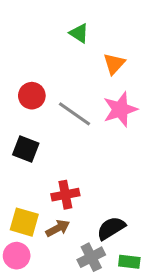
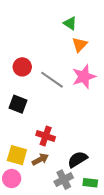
green triangle: (79, 33) -> (70, 23), moved
red cross: (65, 195) -> (46, 136), turned 30

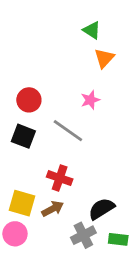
red circle: (22, 67) -> (29, 100), moved
pink star: (84, 76) -> (90, 100), moved, size x0.6
gray line: (52, 80) -> (68, 131), moved

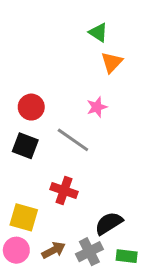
brown arrow: (53, 209) -> (54, 250), moved

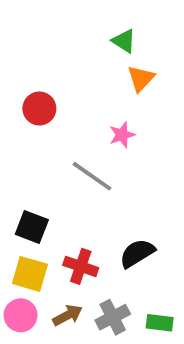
red circle: (31, 107) -> (39, 109), moved
black square: (25, 146) -> (32, 227), moved
red cross: (64, 191) -> (81, 266), moved
black semicircle: (109, 223) -> (137, 253), moved

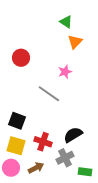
gray cross: (113, 317) -> (65, 158), moved

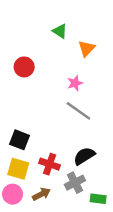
green triangle: (66, 22) -> (60, 31), moved
gray line: (49, 94) -> (78, 111), moved

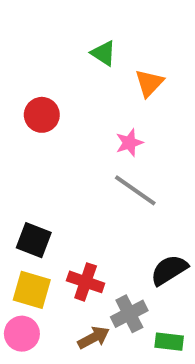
black semicircle: (84, 156) -> (169, 270), moved
brown arrow: (41, 194) -> (94, 338), moved

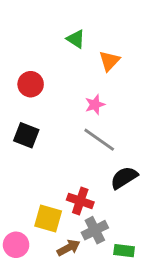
black square: (34, 240) -> (26, 135), moved
black semicircle: (169, 270) -> (124, 178), moved
red cross: (86, 282) -> (80, 201), moved
yellow square: (32, 290) -> (48, 218), moved

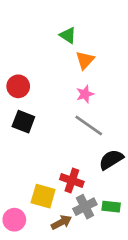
orange triangle: (109, 61) -> (85, 60), moved
red circle: (31, 84) -> (18, 86), moved
green rectangle: (124, 251) -> (111, 207), moved

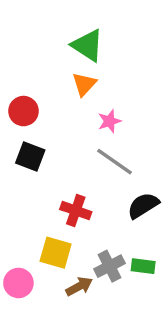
green triangle: (68, 35) -> (88, 45), size x1.5
orange triangle: (85, 60) -> (84, 84), moved
red cross: (72, 180) -> (76, 211), moved

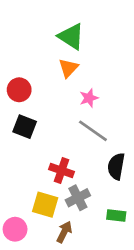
black semicircle: (143, 205) -> (116, 166), turned -48
gray cross: (109, 266) -> (78, 198), moved
brown arrow: (79, 286) -> (64, 232), turned -35

